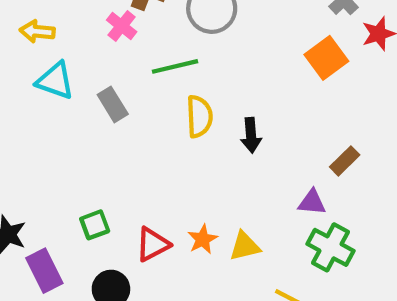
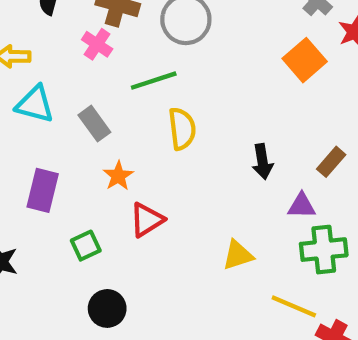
black arrow: (251, 135) -> (262, 162), moved
orange star: (203, 239) -> (118, 176), moved
red triangle: (153, 244) -> (147, 220), moved
green cross: (331, 247) -> (324, 250), turned -30
purple rectangle: (44, 271) -> (43, 190), moved, turned 45

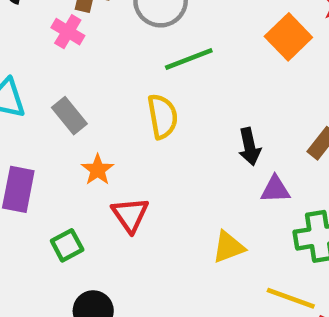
green line: (154, 81) -> (189, 59), moved
purple triangle: (302, 206) -> (275, 189), moved
red triangle: (147, 220) -> (130, 215), turned -30

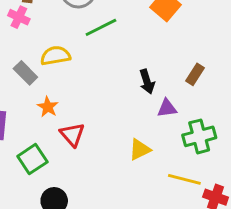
yellow semicircle: (163, 116) -> (55, 56), moved, turned -84
green square: (67, 245) -> (32, 159), size x1.4

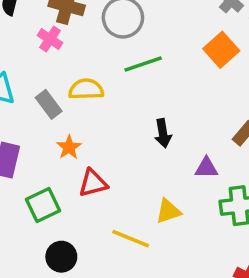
black arrow: (147, 82) -> (163, 133), moved
red triangle: (72, 135) -> (93, 183), turned 48
yellow line: (184, 179) -> (131, 239), moved

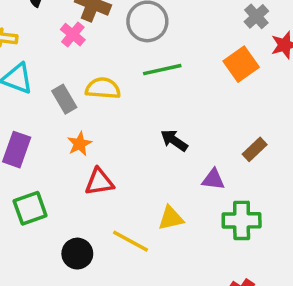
black arrow: (163, 133) -> (174, 140), turned 128
green square: (43, 205) -> (30, 208), moved
black circle: (61, 257) -> (77, 254), moved

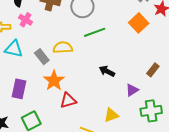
pink cross: (73, 35) -> (26, 20), moved
orange star: (80, 144) -> (54, 81), size x1.5
purple triangle: (213, 179) -> (132, 90), turned -32

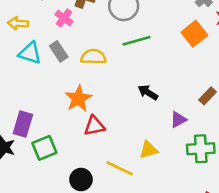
pink cross: (26, 20) -> (64, 18), moved
gray rectangle: (42, 57) -> (59, 51), moved
purple rectangle: (19, 89) -> (23, 124), moved

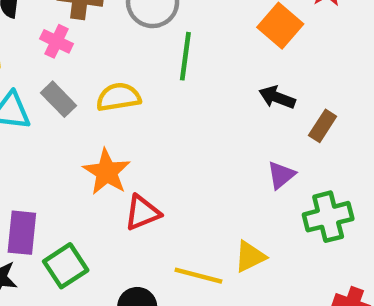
green line: (136, 41) -> (185, 56), turned -56
black arrow: (148, 92) -> (277, 97), moved
yellow triangle: (149, 150) -> (250, 257), moved

